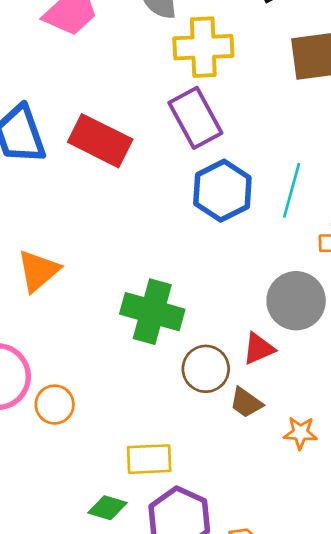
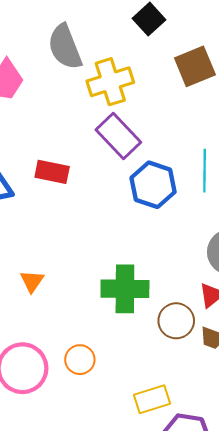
red rectangle: (100, 141) -> (52, 172), size x0.7
orange triangle: (38, 271) -> (32, 281), size x0.7
orange circle: (55, 405) -> (80, 360), moved

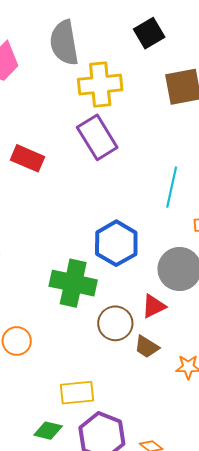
blue hexagon: (153, 185) -> (116, 243), moved

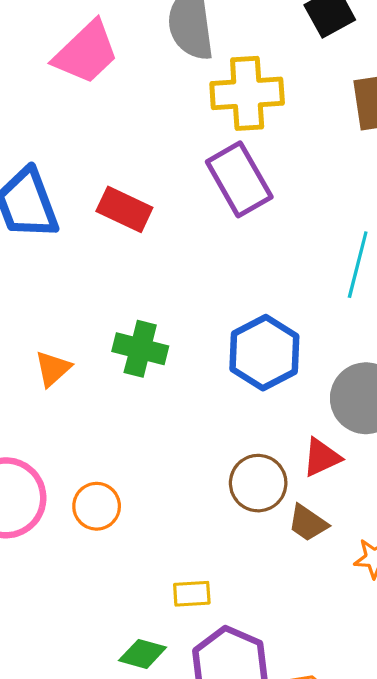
green cross: (73, 283) -> (140, 349), moved, size x0.7
yellow rectangle: (77, 393) -> (192, 594), size x0.7

